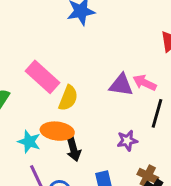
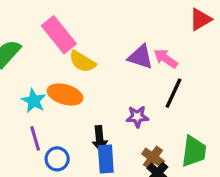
yellow semicircle: (68, 98) -> (82, 62), turned 90
black arrow: (74, 149) -> (100, 139), moved

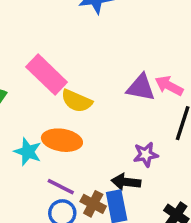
purple line: (35, 138) -> (61, 187), moved, turned -40
black arrow: (100, 139) -> (126, 182), moved, turned 110
brown cross: (153, 158) -> (93, 204), moved

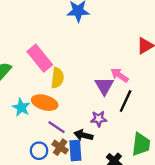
purple triangle: (141, 87) -> (104, 86), moved, turned 42
yellow semicircle: (77, 101) -> (57, 78), turned -114
purple line: (61, 187) -> (56, 127), moved

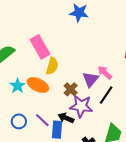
purple star: (99, 119) -> (81, 106), size x1.6
purple line: (56, 127) -> (42, 120), moved
brown cross: (60, 147) -> (71, 89), moved
blue circle: (39, 151) -> (19, 121), moved

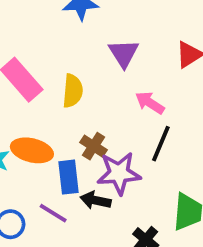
yellow semicircle: (52, 66) -> (73, 91), moved
purple triangle: (90, 79) -> (124, 53), moved
blue rectangle: (57, 130) -> (69, 177), moved

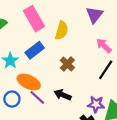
orange ellipse: (32, 150) -> (29, 82), moved
purple star: (119, 173) -> (96, 104), moved, size x0.7
blue rectangle: (69, 177) -> (35, 50), moved, turned 48

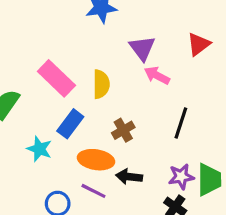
pink arrow: (104, 46) -> (157, 75), moved
brown cross: (67, 64) -> (123, 130), turned 32
orange ellipse: (29, 82) -> (96, 160), moved

